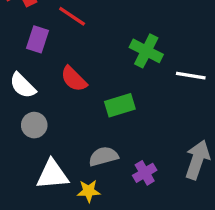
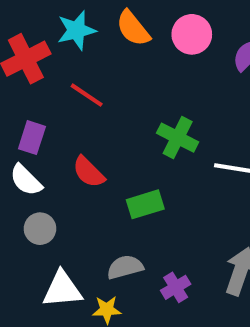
purple rectangle: (38, 39) -> (32, 138), moved

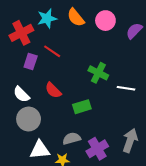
purple rectangle: (32, 138) -> (31, 62), moved
gray circle: (40, 229) -> (29, 119), size x1.5
purple cross: (176, 287) -> (97, 149), size x1.5

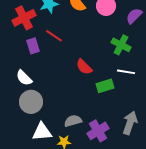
purple rectangle: (31, 62) -> (33, 46), turned -35
green cross: (98, 73) -> (121, 45), moved
red semicircle: (53, 90) -> (84, 67), moved
green rectangle: (82, 107) -> (105, 86), moved

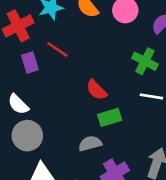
green rectangle: (105, 86) -> (110, 117), moved
gray semicircle: (73, 121) -> (90, 143), moved

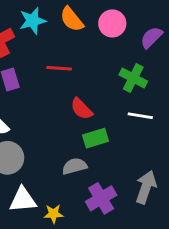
red line: (57, 49) -> (59, 68), moved, turned -30

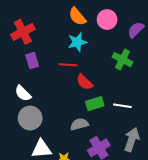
cyan star: (33, 21) -> (77, 42), moved
red line: (59, 68) -> (68, 65), moved
white line: (140, 116) -> (122, 106), moved

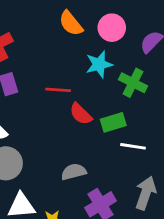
cyan star: (77, 42) -> (99, 64), moved
green rectangle: (95, 104) -> (113, 122), moved

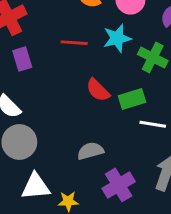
red line: (58, 90) -> (74, 43), moved

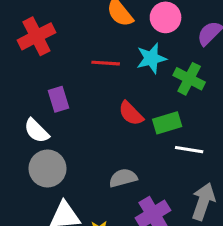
purple rectangle: (22, 59) -> (59, 99), moved

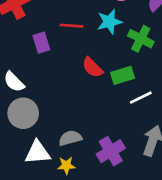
purple rectangle: (59, 99) -> (41, 43), moved
white line: (189, 150) -> (141, 98), turned -35
gray semicircle: (123, 178) -> (70, 138), moved

